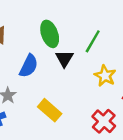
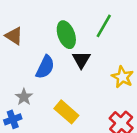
green line: (93, 41) -> (104, 26), moved

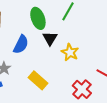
yellow star: (122, 77) -> (70, 52), moved

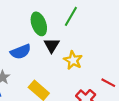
blue semicircle: (21, 44) -> (21, 52), turned 42

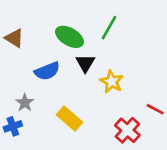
green ellipse: (39, 24) -> (70, 37), turned -40

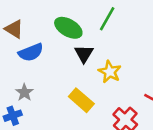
blue semicircle: (47, 71) -> (31, 52), moved
yellow rectangle: (70, 118) -> (81, 100), moved

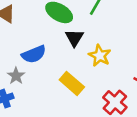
blue semicircle: (31, 52) -> (34, 54), moved

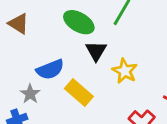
yellow rectangle: (72, 83) -> (79, 92), moved

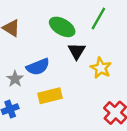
yellow rectangle: (79, 92) -> (50, 96), moved, turned -55
gray star: (30, 94) -> (15, 79), moved

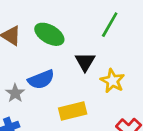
green ellipse: (62, 27) -> (49, 34), moved
yellow rectangle: (50, 96) -> (73, 111), moved

